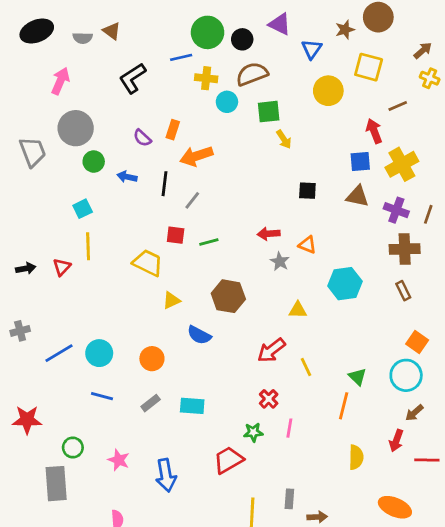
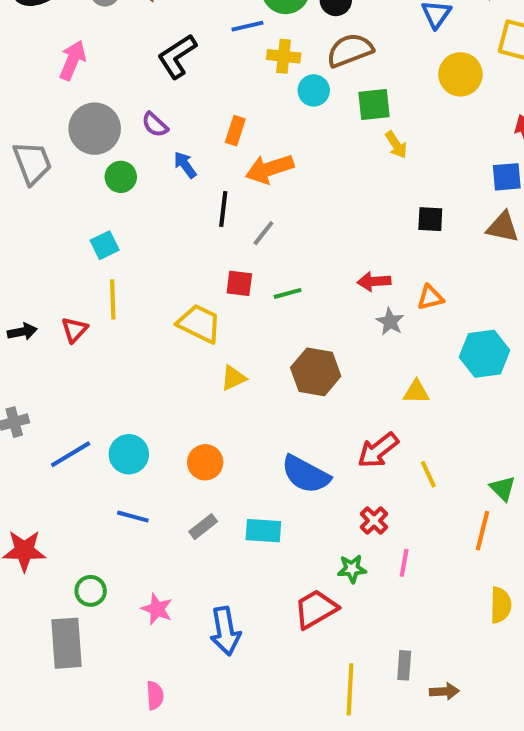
purple semicircle: (142, 138) -> (155, 125), moved
blue arrow: (127, 177) -> (185, 165), moved, turned 42
orange triangle: (307, 245) -> (430, 297), turned -36
blue semicircle: (199, 335) -> (306, 474), moved, size x1.4

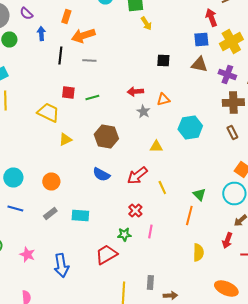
blue arrow: (185, 165) -> (41, 34), turned 32
gray line: (263, 233) -> (89, 60), moved, turned 56
blue semicircle: (306, 474) -> (101, 174), moved, size x0.7

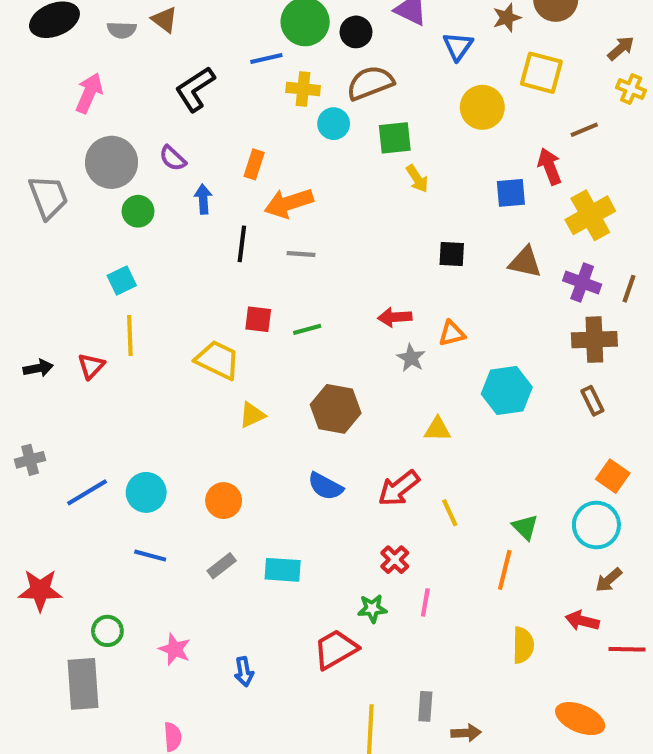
blue square: (201, 40) -> (511, 193), moved
red arrow: (227, 240) -> (582, 621), turned 84
blue arrow: (61, 266) -> (244, 672), size x0.6

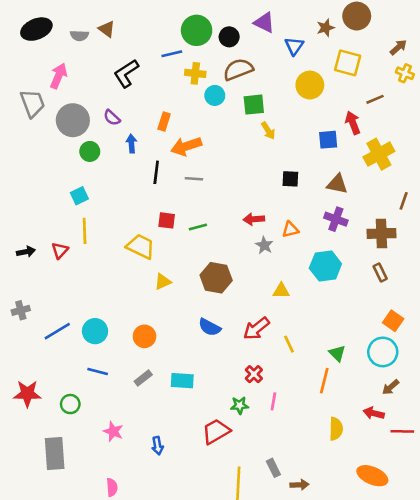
gray trapezoid: (48, 197) -> (32, 103), moved
purple cross: (582, 283) -> (336, 219), moved
green circle: (107, 631) -> (70, 404), moved
gray rectangle: (425, 706) -> (273, 468), turned -30

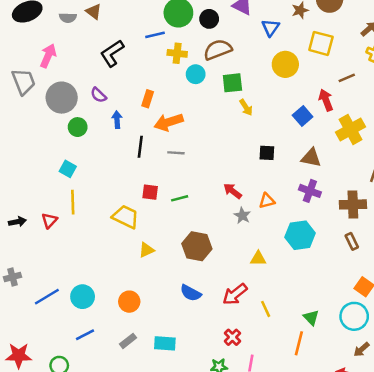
blue square: (328, 140) -> (303, 116), turned -36
cyan square: (79, 196) -> (68, 169), turned -35
red arrow: (254, 219) -> (232, 191), turned 42
blue line: (98, 371) -> (85, 335), turned -42

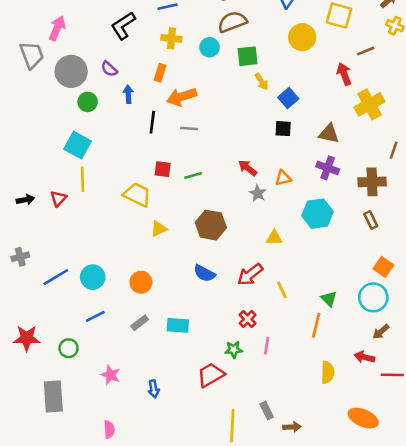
yellow cross: (177, 53) -> (171, 38), moved
blue square: (303, 116) -> (288, 98), moved
cyan square: (68, 169) -> (77, 145), size x1.5

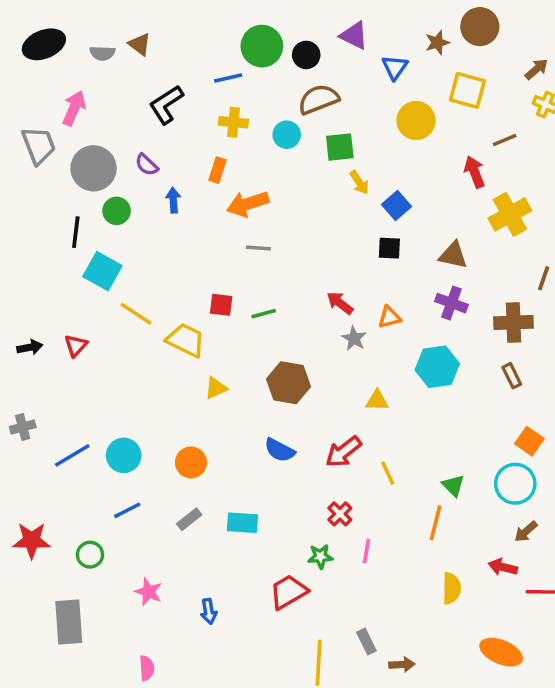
black line: (152, 122) -> (76, 232), moved
yellow line: (83, 179) -> (136, 314), moved, turned -55

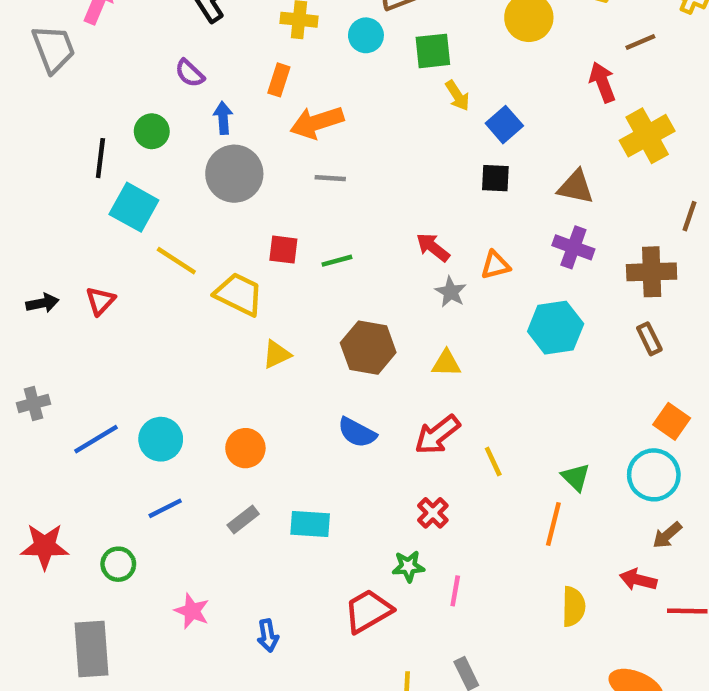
gray circle: (94, 168) -> (234, 174), moved
yellow triangle: (377, 400) -> (446, 363), moved
pink line: (366, 551) -> (455, 591), moved

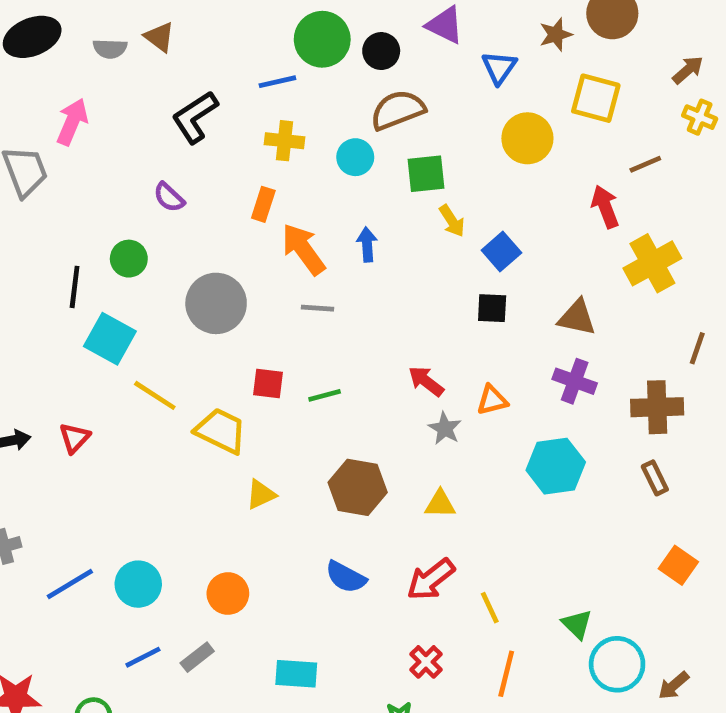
blue arrow: (223, 118) -> (367, 244), moved
orange arrow: (317, 122) -> (303, 249), turned 72
cyan circle: (654, 475) -> (617, 664), moved
gray rectangle: (243, 520) -> (197, 657), moved
orange line: (553, 524) -> (506, 674), moved

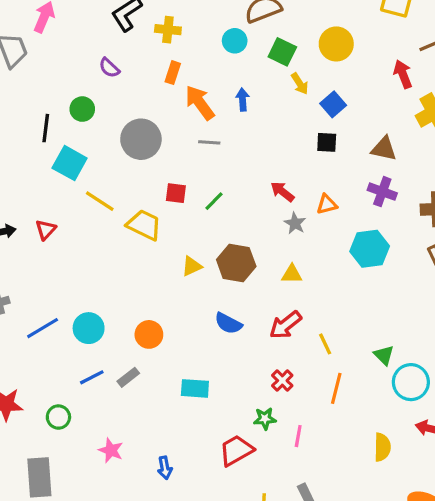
yellow circle: (527, 138) -> (336, 44), moved
yellow cross: (284, 141) -> (168, 30), moved
green square: (426, 174) -> (282, 52), turned 32
green line: (325, 395) -> (214, 201), turned -30
yellow triangle: (261, 494) -> (192, 266), moved

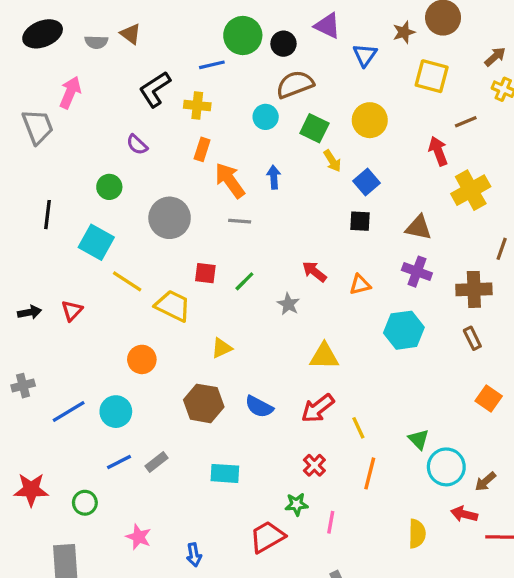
black line: (46, 128) -> (47, 215), moved
gray star: (295, 223) -> (288, 304), moved
brown hexagon: (236, 263) -> (204, 403), moved
yellow triangle: (292, 274) -> (324, 356), size x1.4
orange circle: (149, 334) -> (142, 359), moved

